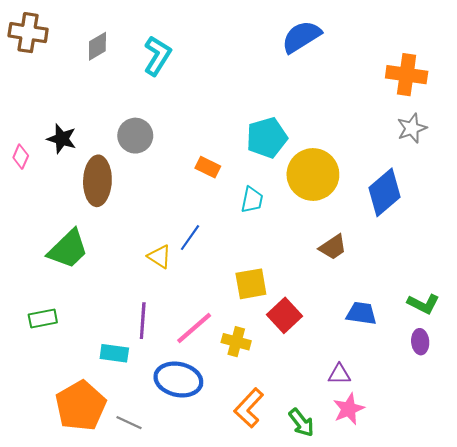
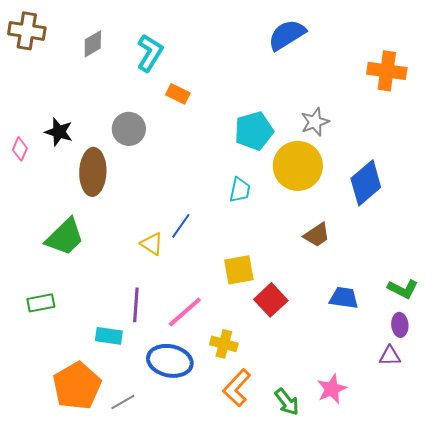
gray star: (412, 128) -> (315, 122), moved
orange rectangle: (208, 167) -> (178, 94), moved
yellow cross: (236, 342) -> (224, 344), moved
purple triangle: (339, 374) -> (390, 356), moved
gray line: (129, 423) -> (123, 402), turned -55

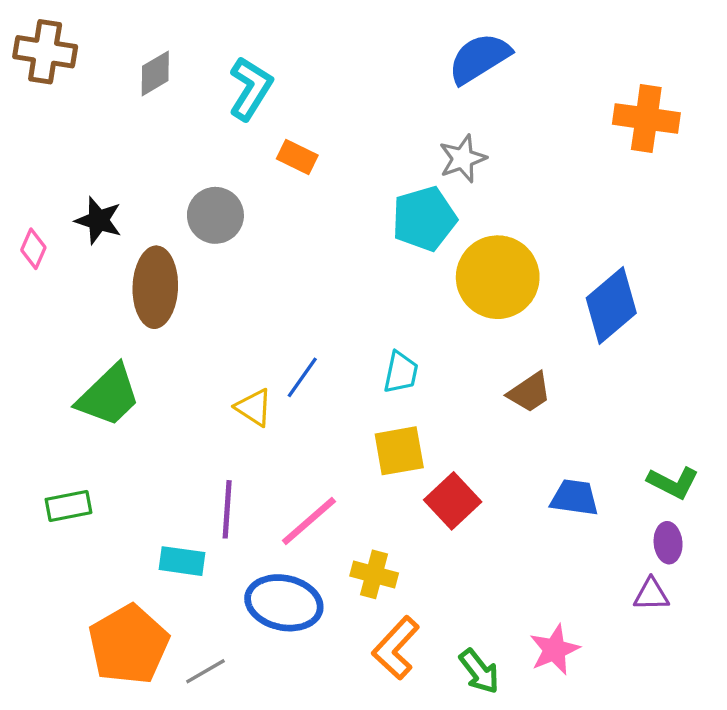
gray star: (315, 122) -> (463, 159), moved
cyan trapezoid: (240, 190) -> (401, 372), moved

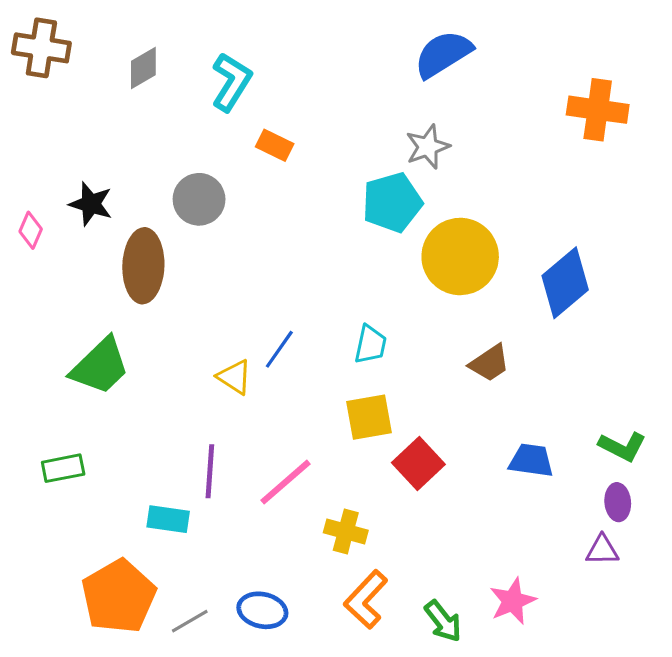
blue ellipse: (284, 603) -> (262, 610), moved, size x0.7

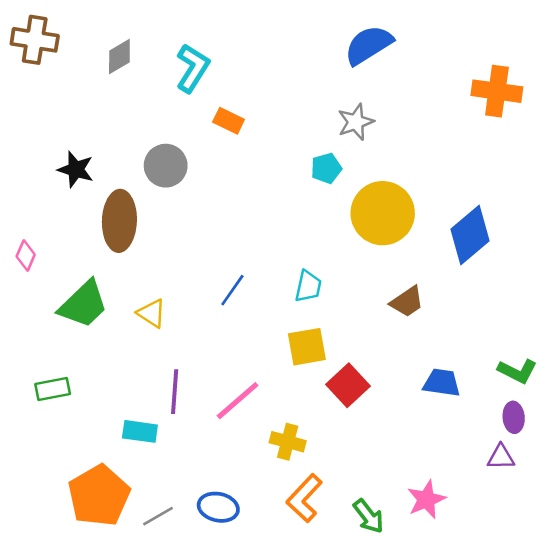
cyan pentagon: (392, 202) -> (326, 168), size x0.6
pink diamond: (31, 230) -> (26, 256), moved
yellow triangle: (235, 377) -> (152, 313), moved

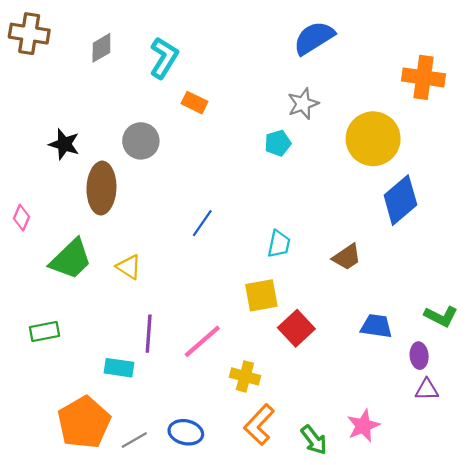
yellow circle: (383, 213) -> (373, 139), moved
cyan trapezoid: (308, 286) -> (279, 244), moved
blue line: (232, 290) -> (202, 223), moved
purple ellipse: (514, 417) -> (419, 356), moved

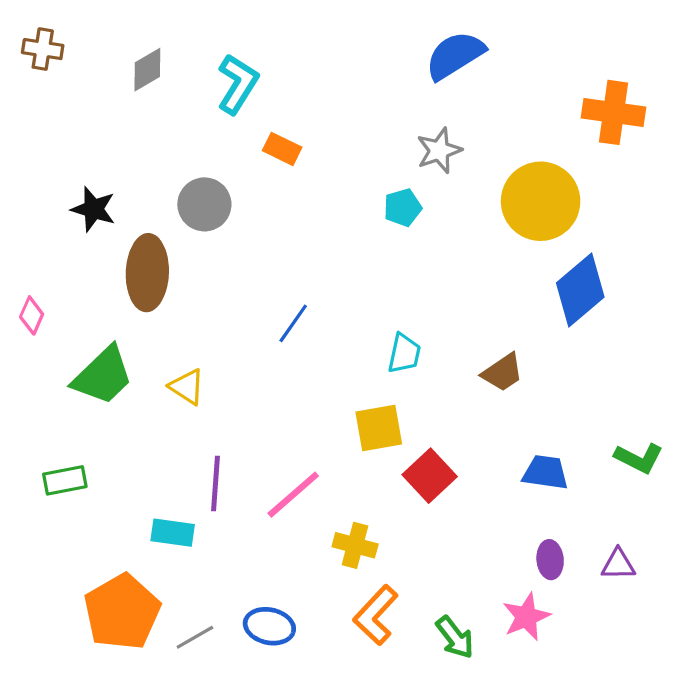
brown cross: (29, 34) -> (43, 49), size x0.7
purple ellipse: (419, 356) -> (550, 560), moved

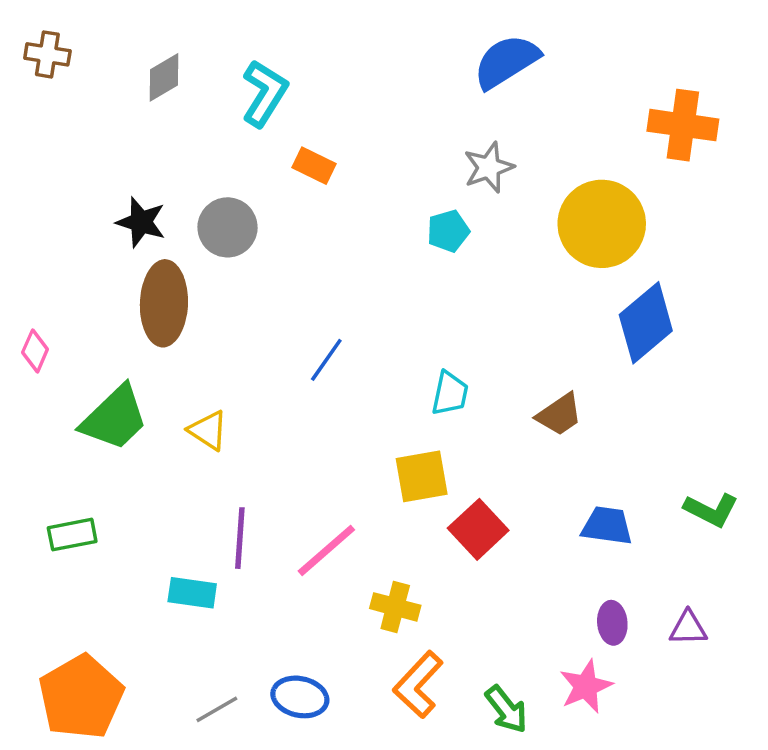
black star: (93, 209) -> (141, 222), moved
orange pentagon: (122, 612) -> (81, 697), moved

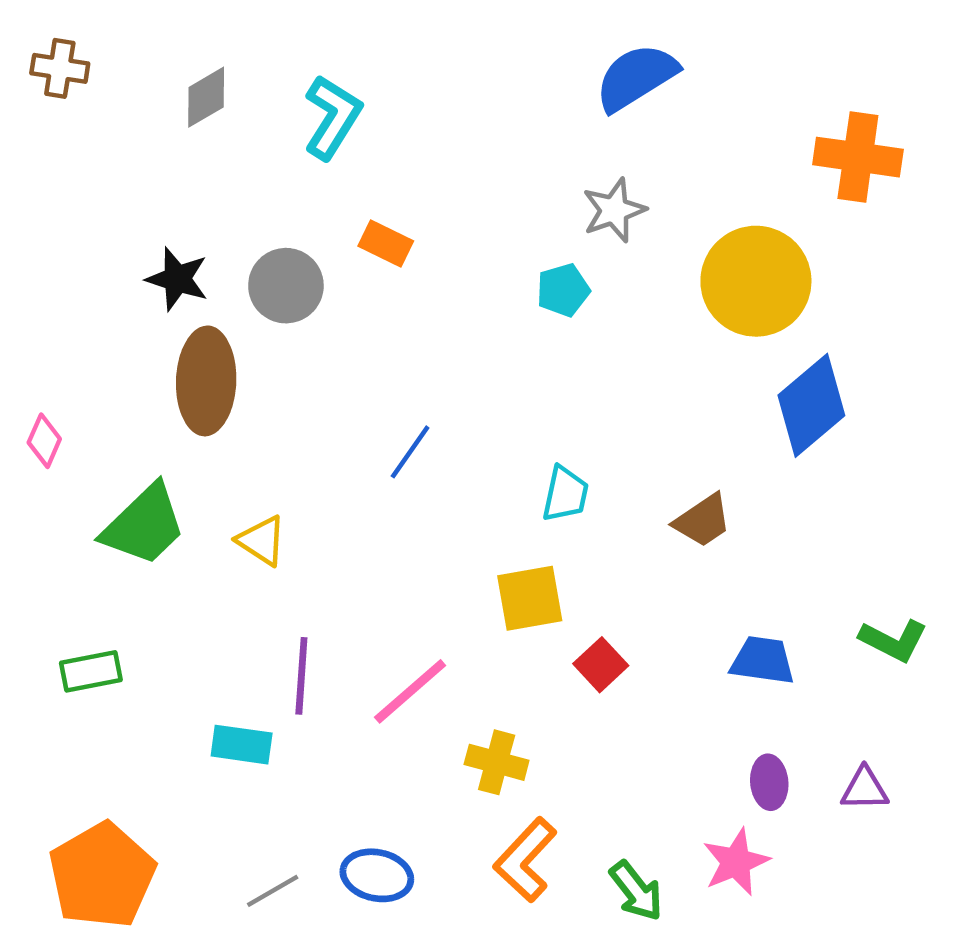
orange rectangle: (314, 166) -> (386, 244), moved
red square: (478, 529) -> (601, 665), size x0.7

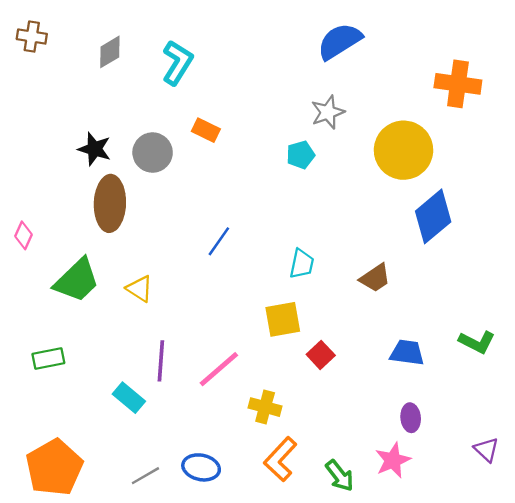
cyan rectangle: (242, 745) -> (129, 398), turned 32
purple triangle: (865, 789) -> (486, 450), moved, turned 44

